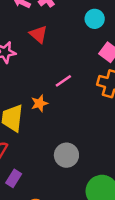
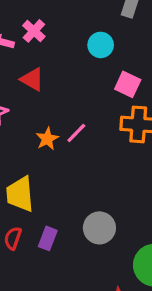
orange star: (39, 103) -> (47, 139), moved
purple rectangle: (14, 178) -> (48, 238), moved

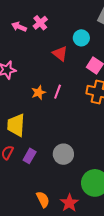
red triangle: (32, 79) -> (60, 54), moved
pink line: (76, 133) -> (58, 92), turned -32

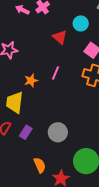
orange star: (39, 93) -> (31, 80), moved
orange semicircle: (43, 199) -> (40, 165), moved

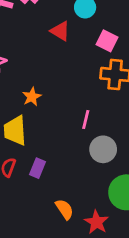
pink line: (56, 73) -> (86, 119), moved
gray circle: (58, 132) -> (103, 149), moved

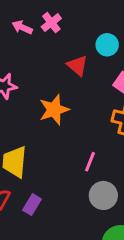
orange star: (32, 97) -> (54, 110), moved, size x1.5

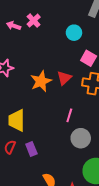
red triangle: (77, 66) -> (64, 78), moved, turned 42
purple rectangle: (32, 205) -> (31, 149), turned -48

